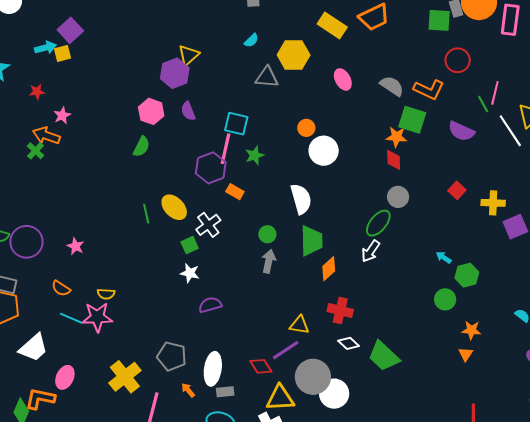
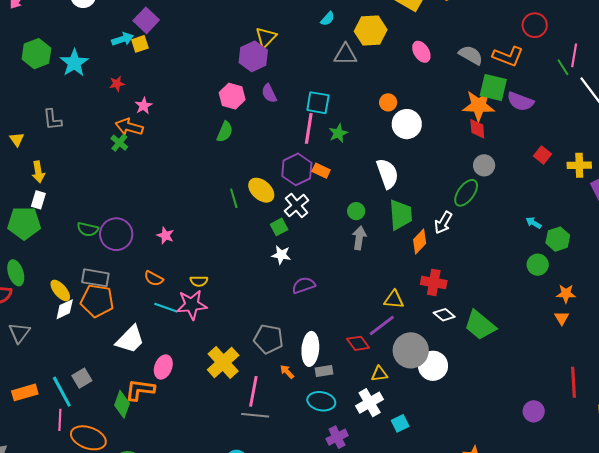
purple semicircle: (461, 131) -> (520, 101), moved
orange star: (396, 137) -> (479, 106), size x1.5
purple hexagon: (211, 168) -> (297, 169), moved
white arrow: (371, 251) -> (443, 223), moved
yellow triangle: (280, 398) -> (379, 374), size x0.6

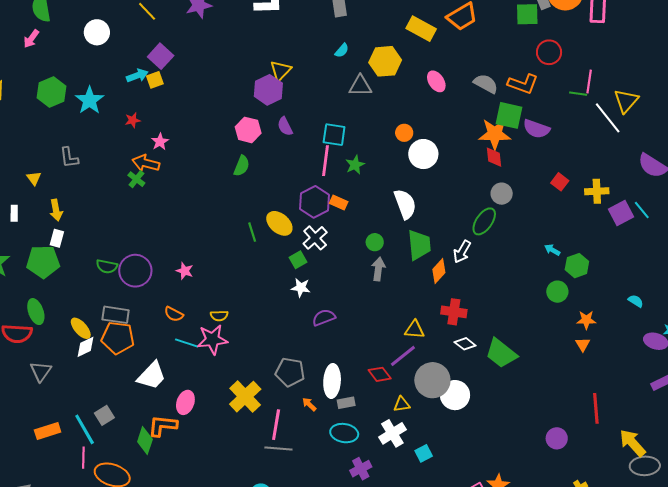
green line: (563, 67) -> (578, 94), turned -48

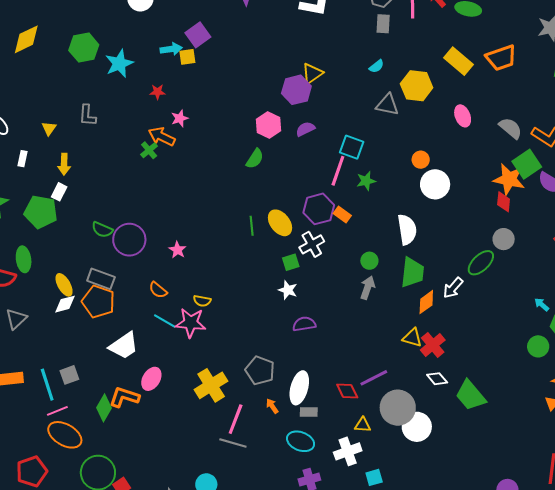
green square: (509, 115) -> (527, 164), turned 32
purple semicircle: (285, 126) -> (305, 129), turned 78
red cross: (454, 312) -> (433, 345), turned 30
yellow triangle: (414, 330) -> (412, 338), moved
pink line: (83, 458) -> (57, 411), moved, turned 55

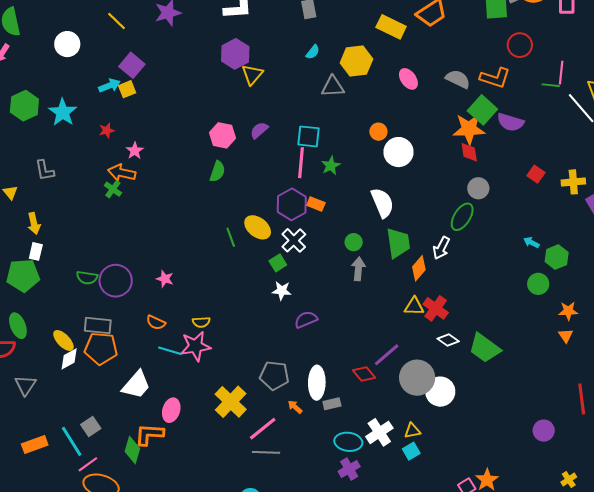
purple hexagon: (296, 90) -> (235, 54), moved
pink line: (236, 419) -> (263, 429), turned 44
yellow triangle: (363, 425) -> (412, 431), moved
cyan ellipse: (301, 441) -> (348, 442), moved

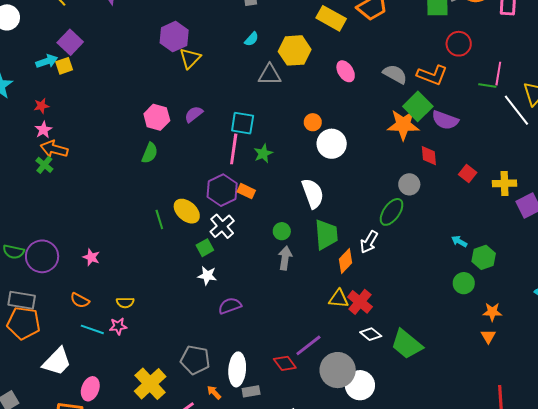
pink star: (135, 151) -> (43, 130), moved
red diamond: (469, 152) -> (429, 156), moved
pink star: (196, 346) -> (118, 326), size x0.6

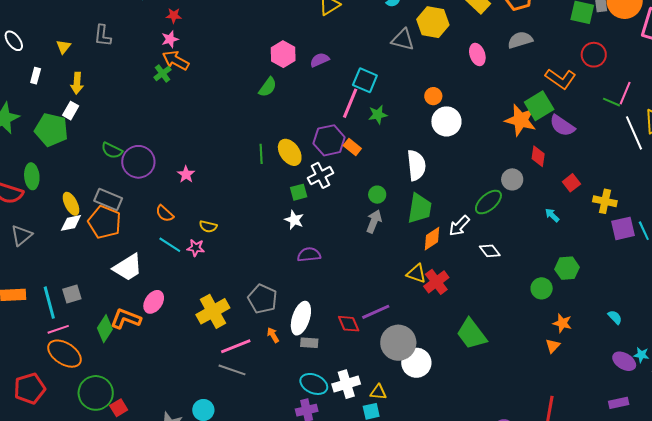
gray semicircle: (395, 74) -> (520, 40), moved, turned -60
cyan arrow: (459, 241) -> (552, 215), moved
white diamond: (371, 334) -> (490, 251), moved

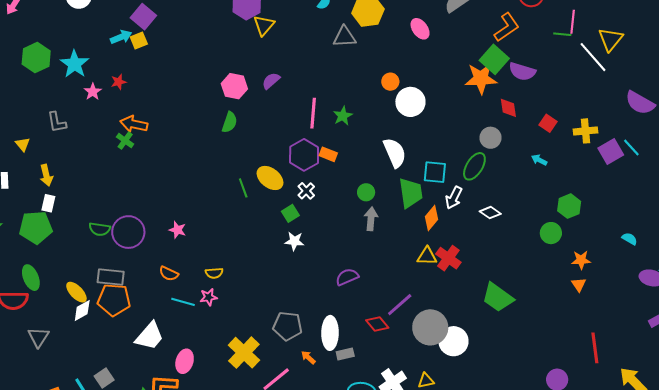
pink star: (170, 39) -> (93, 92), moved
orange L-shape: (561, 79) -> (507, 27), turned -52
cyan square: (365, 80) -> (435, 172), moved
white cross: (320, 175) -> (306, 191), size x0.7
purple semicircle: (309, 255) -> (347, 277), moved

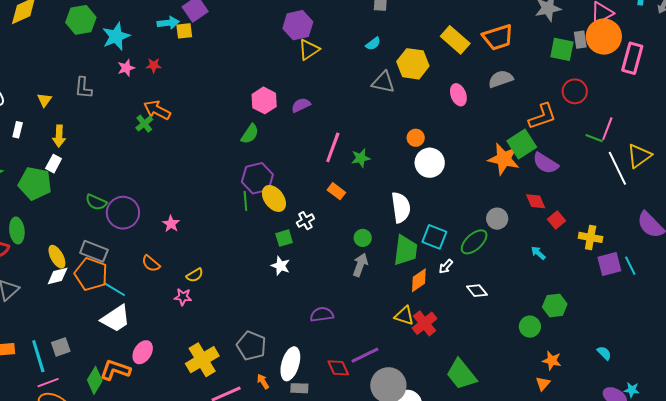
red diamond: (508, 108) -> (536, 201), moved, turned -30
purple hexagon: (304, 155) -> (257, 178), moved
white arrow: (454, 198) -> (446, 267), size x0.7
yellow semicircle: (214, 273) -> (195, 275), turned -42
cyan line: (183, 302) -> (114, 289), moved

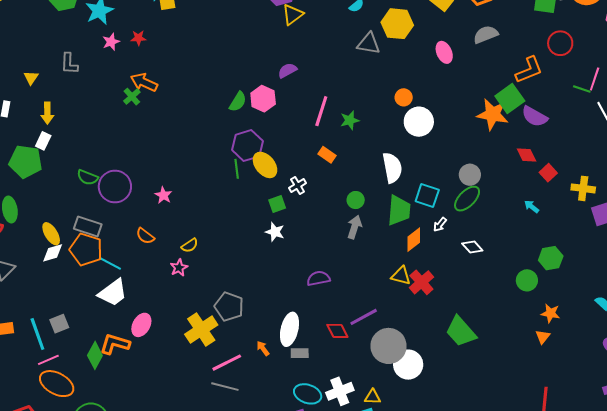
pink hexagon: (264, 100) -> (263, 99), moved
gray circle: (497, 219) -> (470, 175), moved
pink star: (183, 297) -> (179, 268), turned -30
gray pentagon: (251, 346) -> (229, 307), moved

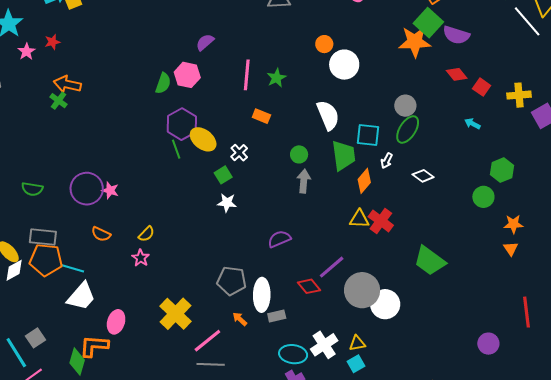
purple circle: (115, 186) -> (87, 189), moved
gray pentagon: (229, 307) -> (232, 281), moved

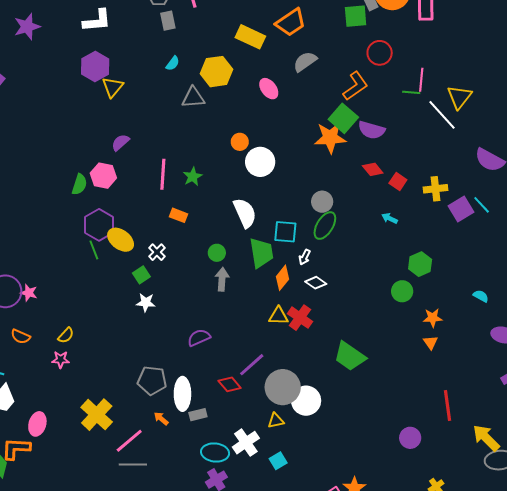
white diamond: (423, 176) -> (316, 283), moved
pink star: (141, 258) -> (61, 360), turned -30
yellow triangle: (357, 343) -> (276, 421), moved

